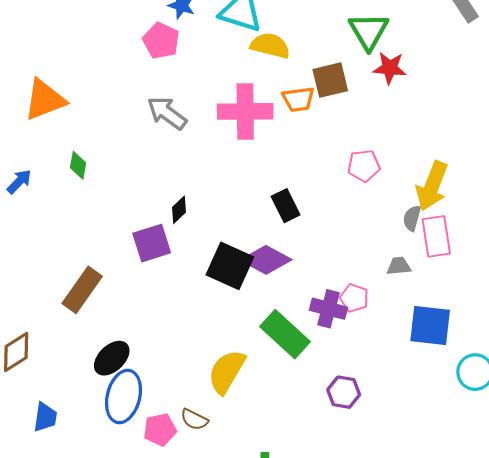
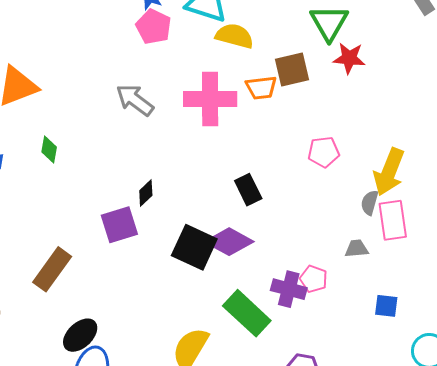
pink pentagon: (161, 41) -> (154, 27), moved
blue square: (430, 326) -> (386, 306), size x0.6

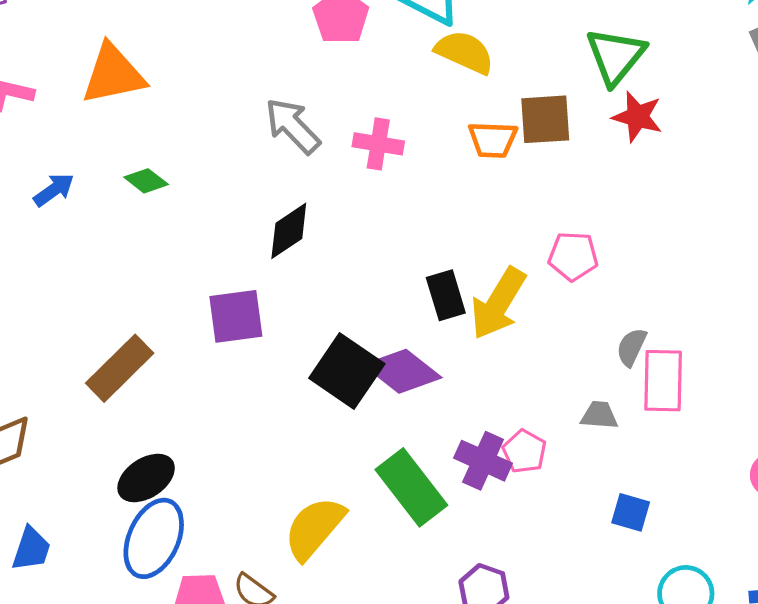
pink cross: (210, 99) -> (378, 144), moved, size x0.6
green diamond: (49, 150) -> (146, 181), turned -72
yellow arrow: (389, 172) -> (498, 303), moved
black diamond: (146, 193) -> (289, 231), moved, size x1.4

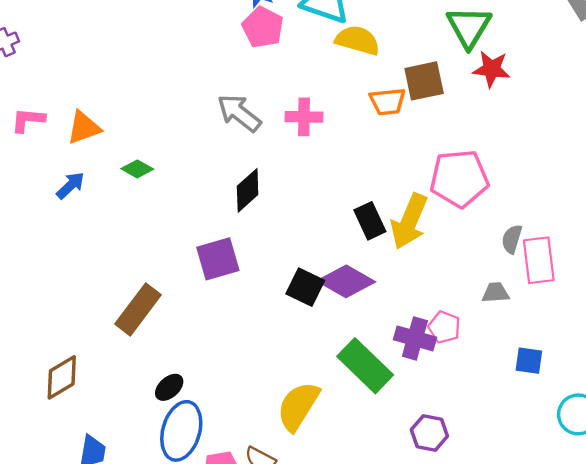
orange triangle: (113, 74) -> (84, 128), moved, size x0.7
pink pentagon: (573, 256) -> (459, 178), size x1.6
black square: (347, 371) -> (305, 287), size x0.7
black ellipse: (146, 478) -> (169, 387), size x0.7

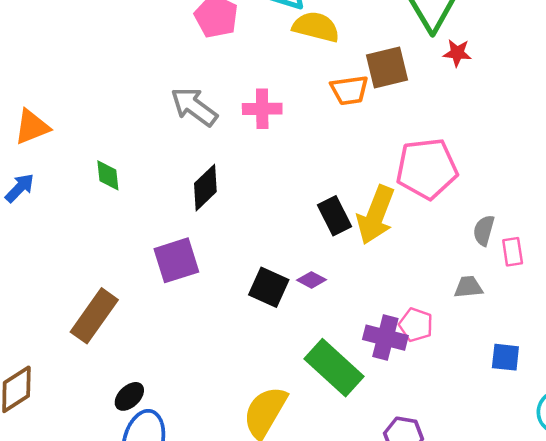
red star: (492, 69) -> (457, 53), size x0.7
green diamond: (137, 169) -> (108, 175), moved, turned 56
pink rectangle: (539, 260) -> (513, 252), size x0.6
purple diamond: (346, 281) -> (312, 280), size x0.5

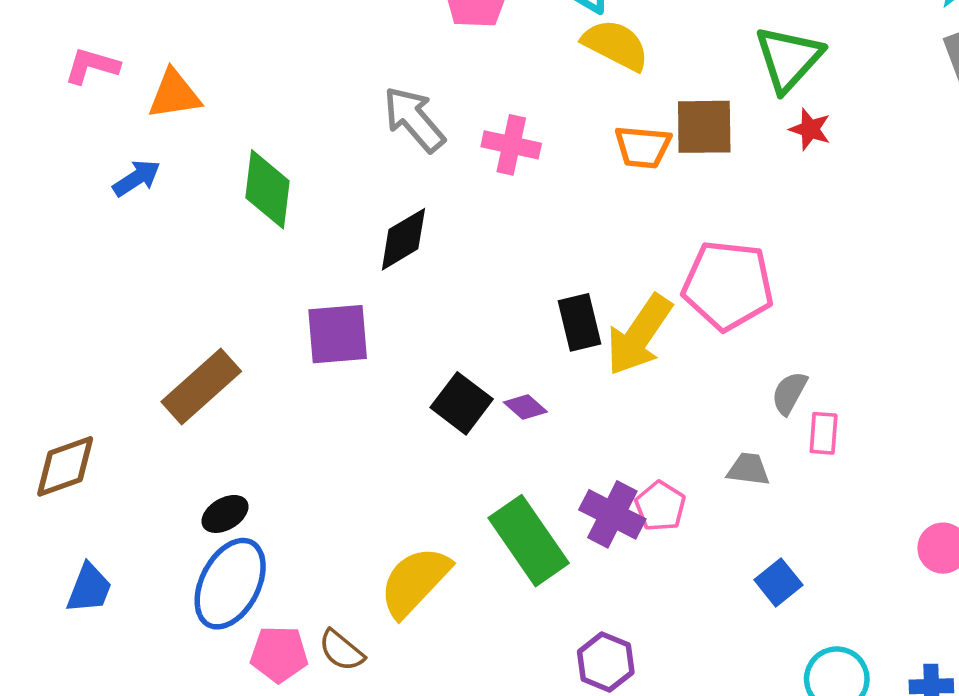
green diamond: (108, 175) -> (267, 189), size x1.6
blue square: (505, 357) -> (778, 582), turned 32

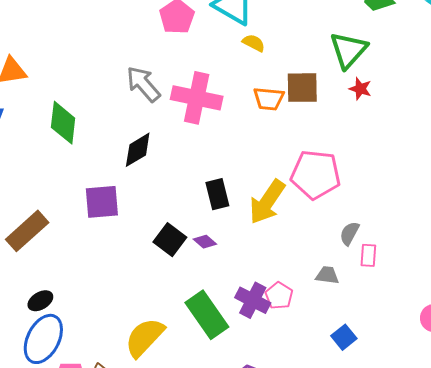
yellow semicircle: (616, 45) -> (254, 43), size x0.6
pink cross: (511, 145) -> (197, 98), size x1.6
black rectangle: (580, 322) -> (217, 194), moved

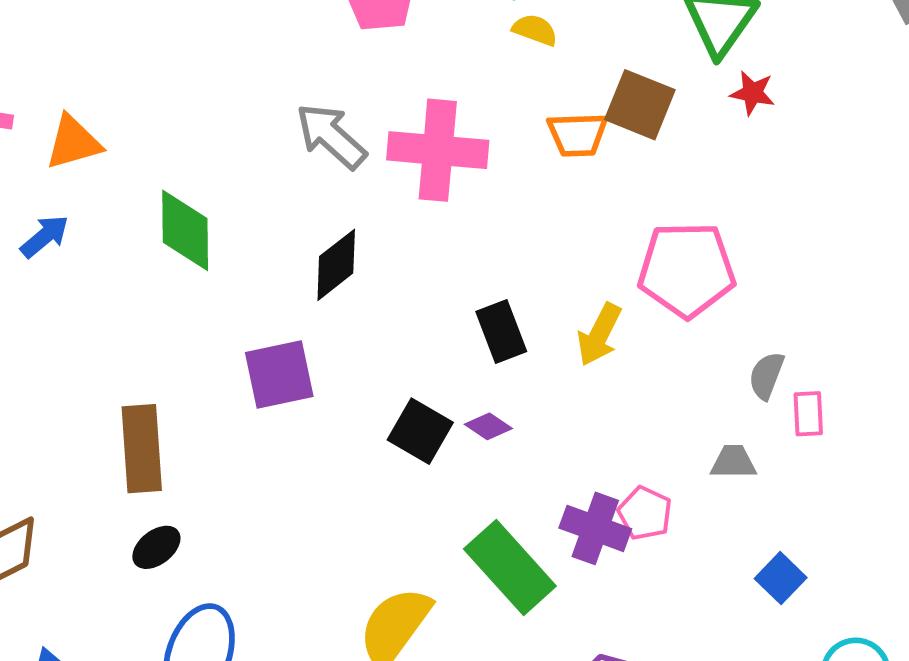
brown square: (302, 88) -> (640, 105), turned 30
yellow arrow: (267, 202) -> (599, 334), size x0.7
brown rectangle: (27, 231) -> (142, 449), turned -45
black ellipse: (40, 301) -> (156, 547), moved

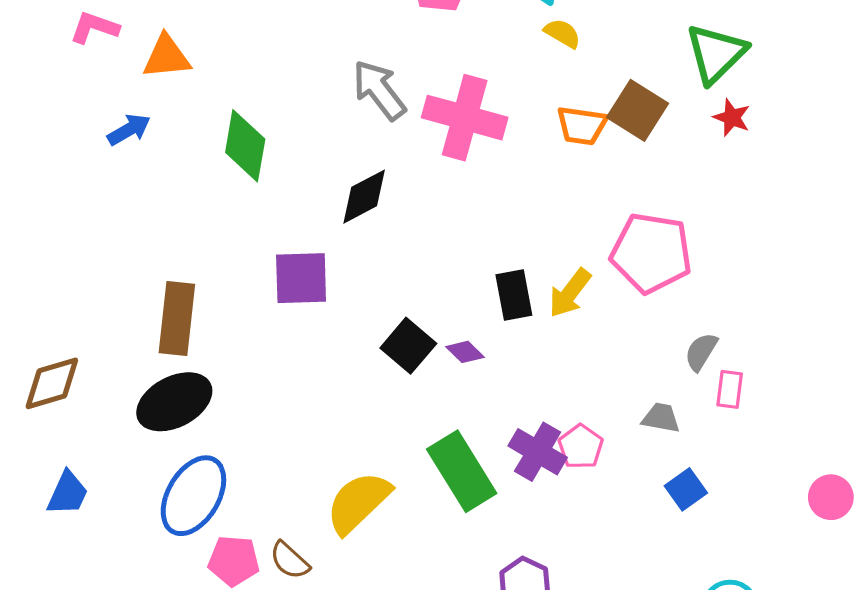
black rectangle: (501, 332) -> (514, 295), moved
black ellipse: (156, 547) -> (174, 402), size x1.8
blue square: (781, 578) -> (686, 489), moved

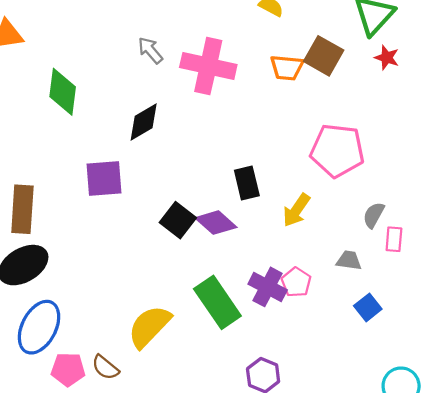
gray arrow: (379, 90) -> (150, 50), size x0.7
yellow arrow: (570, 293) -> (296, 210), moved
purple diamond: (465, 352) -> (216, 223), size x1.6

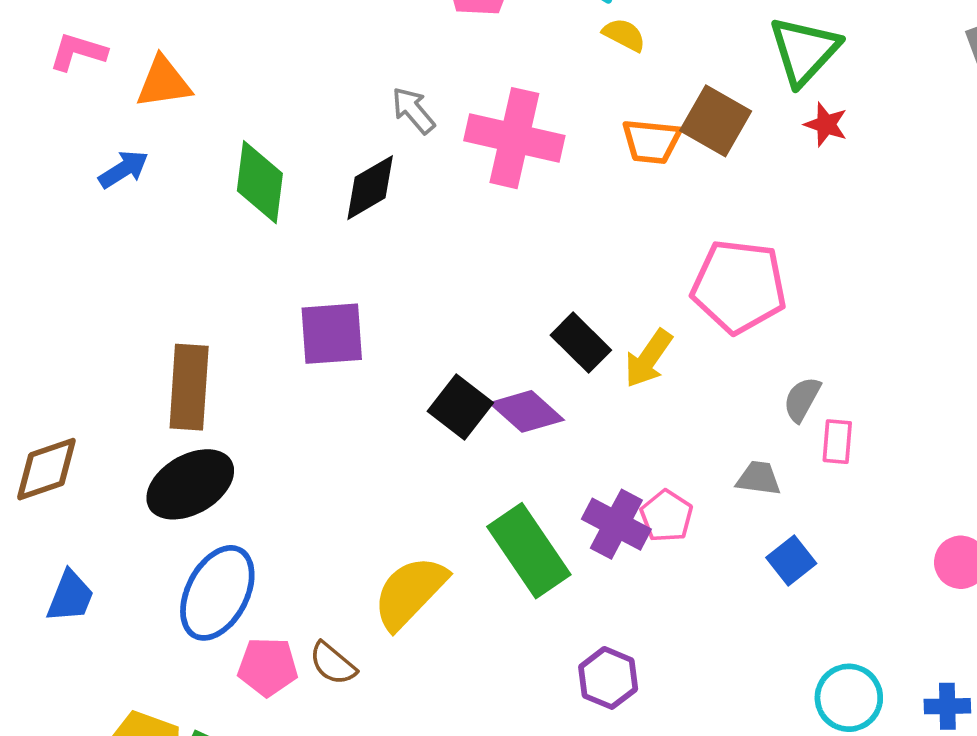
black diamond: (144, 122) -> (370, 188), moved
black rectangle: (247, 183) -> (581, 343), turned -32
yellow arrow: (296, 210) -> (648, 359), moved

